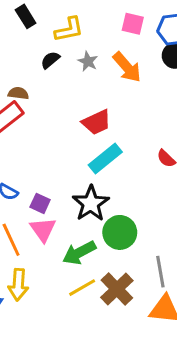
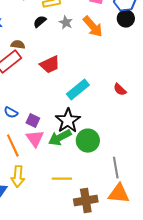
red trapezoid: (97, 122) -> (50, 65), moved
green arrow: (79, 253) -> (60, 138), moved
yellow line: (82, 288) -> (62, 179), turned 30
brown cross: (117, 289) -> (86, 201), moved, turned 35

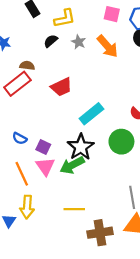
green circle: (88, 141) -> (121, 142), moved

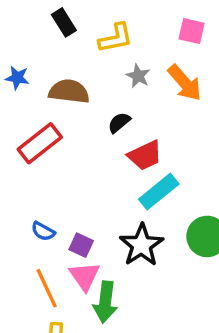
black semicircle: (51, 41) -> (119, 123), moved
brown semicircle: (27, 66) -> (69, 91), moved, size x1.6
red trapezoid: (61, 87) -> (145, 155), moved
green arrow: (72, 165) -> (105, 302), moved, turned -55

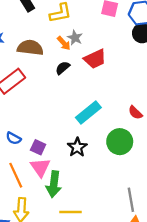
orange arrow: (185, 83) -> (64, 43), moved, size x0.6
red trapezoid: (145, 155) -> (95, 59), moved
black star: (142, 245) -> (77, 147), size x0.7

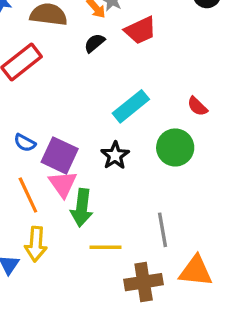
purple square: (38, 147) -> (60, 155), size x1.6
gray line: (131, 200) -> (163, 230), moved

